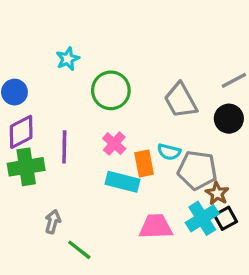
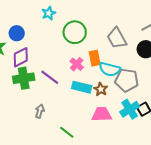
purple line: (64, 147) -> (50, 77), moved, turned -54
cyan semicircle: (169, 152) -> (110, 69), size x1.5
orange rectangle: (144, 163) -> (95, 58), moved
brown star: (217, 193) -> (101, 89), moved
green line: (79, 250) -> (67, 132), moved

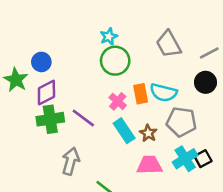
cyan star: (49, 13) -> (109, 37), moved
gray trapezoid: (117, 38) -> (169, 44), moved
cyan semicircle: (110, 69) -> (164, 93), moved
cyan rectangle: (82, 87) -> (124, 131), turned 42
gray arrow: (40, 111) -> (71, 161), size x1.5

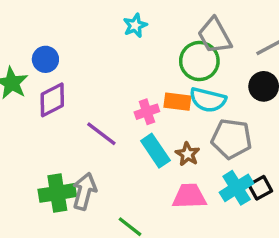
green circle: (115, 61) -> (199, 61), moved
orange rectangle: (141, 94) -> (177, 102), turned -72
pink cross: (118, 101) -> (147, 112), turned 30
green cross: (50, 119) -> (57, 193), moved

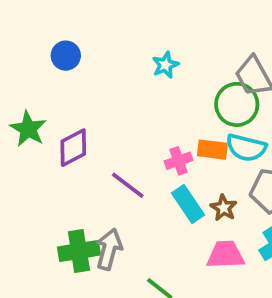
blue circle: (45, 59) -> (66, 56), moved

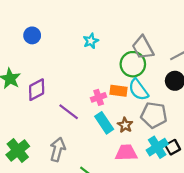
cyan semicircle: (246, 148) -> (138, 90), turned 40
green cross: (79, 251) -> (18, 150), moved, turned -30

